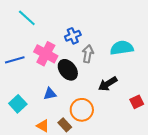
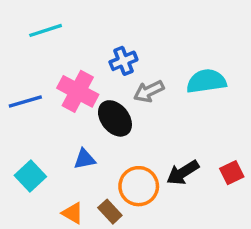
cyan line: (27, 18) -> (46, 30), turned -60
gray arrow: (88, 54) -> (149, 91), turned -126
black arrow: (108, 84) -> (183, 173), moved

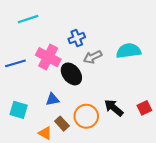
black arrow: (183, 173) -> (114, 108), turned 72
cyan square: (30, 176) -> (19, 110), turned -30
brown rectangle: (110, 212) -> (62, 124), moved

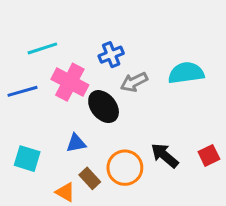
cyan line: (28, 19) -> (42, 48), moved

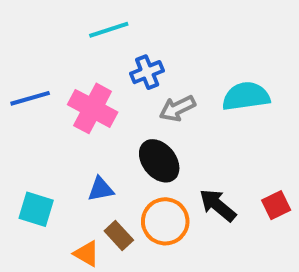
cyan line: (42, 48) -> (109, 30), moved
blue line: (23, 91) -> (30, 98), moved
black ellipse: (104, 107) -> (159, 161), moved

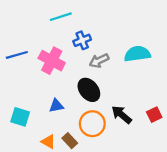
brown rectangle: (119, 235) -> (70, 141), moved

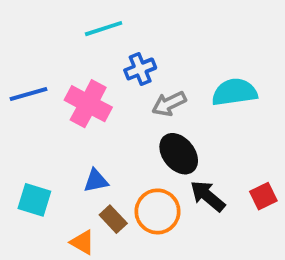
black ellipse: (89, 90) -> (179, 154), moved
brown rectangle: (70, 141) -> (113, 219), moved

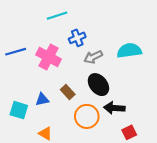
blue triangle: (96, 181) -> (42, 99), moved
black arrow: (208, 196) -> (114, 108), turned -36
red square: (263, 196) -> (129, 132), moved
brown rectangle: (113, 219) -> (68, 92), moved

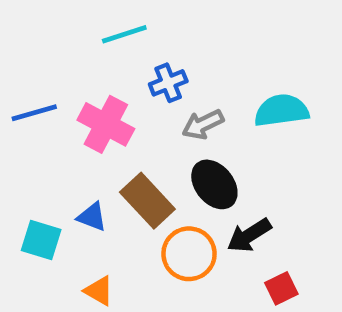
brown rectangle: (68, 92) -> (147, 201), size x1.6
blue triangle: (42, 99) -> (92, 217), turned 32
black arrow: (114, 108) -> (249, 235), turned -36

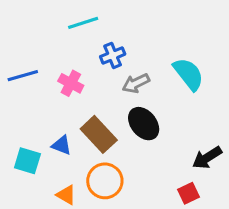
cyan semicircle: (281, 111) -> (189, 74), turned 60
pink cross: (106, 124) -> (71, 83), size x0.7
black arrow: (249, 235) -> (207, 158), moved
orange circle: (189, 254) -> (105, 181), moved

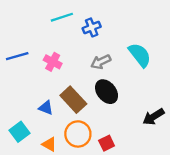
blue cross: (113, 55) -> (92, 27), moved
cyan square: (27, 161) -> (19, 132), moved, turned 36
red square: (189, 193) -> (107, 143), moved

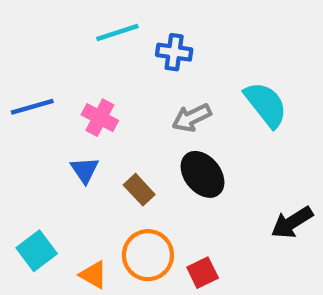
blue cross: (92, 27) -> (174, 52), turned 30
brown rectangle: (73, 100) -> (139, 190), size x0.6
blue triangle: (46, 108) -> (85, 170), moved, turned 35

